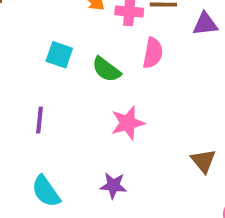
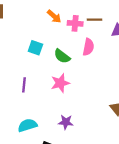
pink star: (128, 123) -> (60, 83), moved
cyan semicircle: (46, 191) -> (27, 125), turned 108

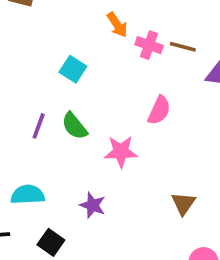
pink semicircle: (88, 47) -> (159, 110), moved
green semicircle: (62, 56) -> (74, 126), moved
pink star: (60, 83) -> (121, 152), moved

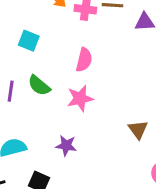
pink semicircle: (159, 110) -> (84, 60), moved

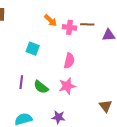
green semicircle: (39, 85) -> (41, 87), moved

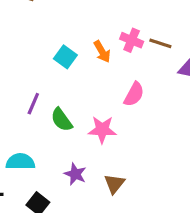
orange arrow: (51, 20) -> (102, 52), moved
pink semicircle: (69, 61) -> (134, 94), moved
brown triangle: (105, 106) -> (114, 184), moved

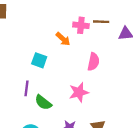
cyan square: (65, 57) -> (39, 60), moved
green semicircle: (62, 120) -> (43, 102), moved

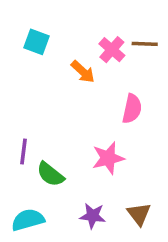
pink cross: (81, 25) -> (112, 50), turned 35
cyan square: (39, 60) -> (36, 42), moved

